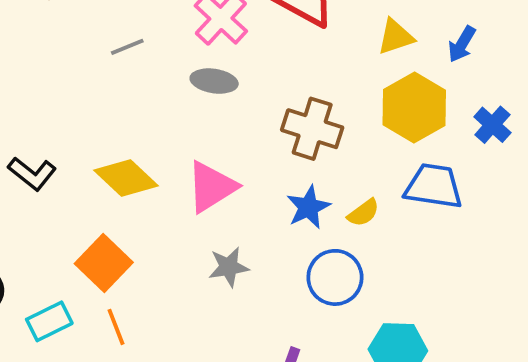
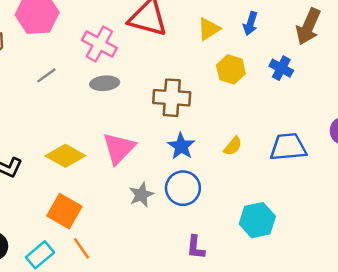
yellow hexagon: (414, 108) -> (231, 69), size x0.7
blue trapezoid: (434, 186) -> (288, 147), moved
yellow semicircle: (363, 213) -> (233, 146), moved
blue circle: (335, 277) -> (183, 188), moved

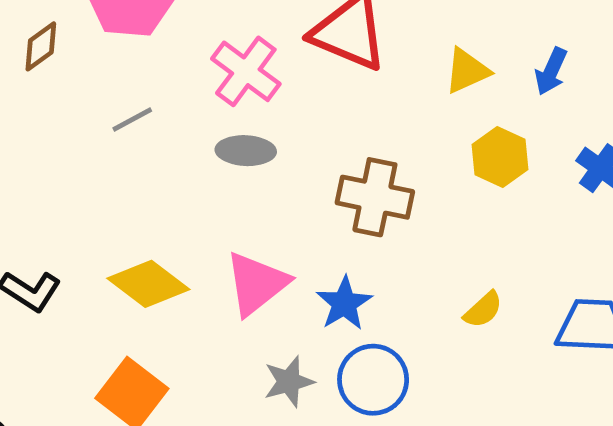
blue star: (181, 146) -> (344, 303), moved

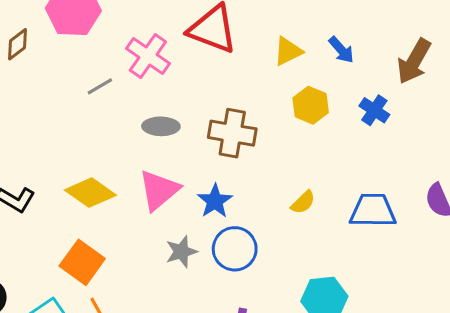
blue arrow: (551, 71) -> (341, 50), turned -64
gray line: (132, 119) -> (100, 86), moved
gray ellipse: (246, 151) -> (161, 126), moved

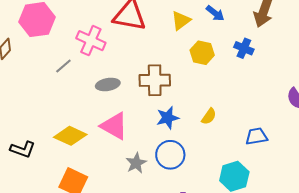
pink triangle: (159, 190) -> (114, 126), turned -40
blue star: (215, 201) -> (168, 118), moved, turned 30
blue trapezoid: (373, 211) -> (256, 136), moved, size x0.7

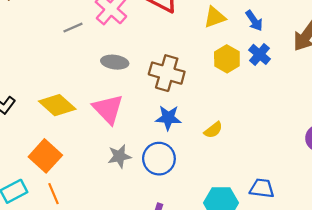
blue cross: (244, 48) -> (260, 54), moved
blue trapezoid: (256, 136) -> (262, 188), moved

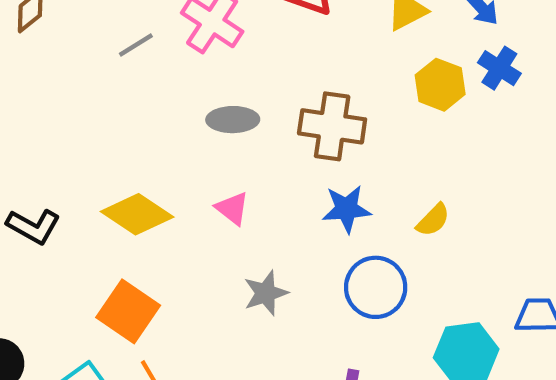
gray line: (73, 28) -> (136, 45), moved
pink triangle: (108, 109) -> (232, 208), size x0.6
blue circle: (159, 159) -> (376, 287), moved

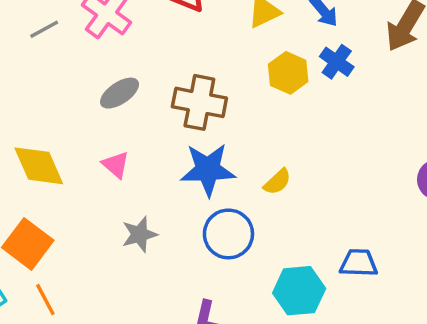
gray ellipse: (233, 120) -> (120, 93), turned -36
blue star: (346, 209) -> (208, 170), size x1.4
yellow diamond: (137, 214) -> (39, 166), turned 30

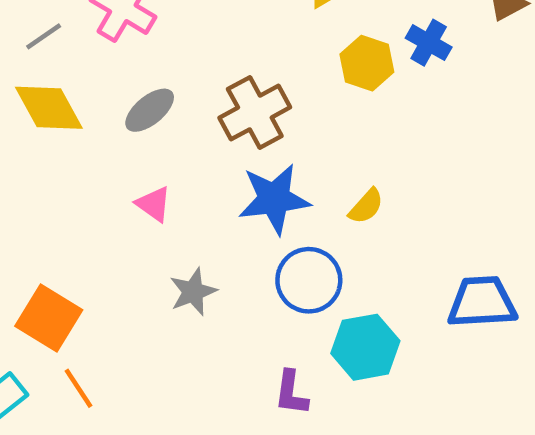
brown cross: (199, 102) -> (255, 112), turned -34
yellow diamond: (39, 166) -> (49, 108), moved
blue trapezoid: (359, 263) -> (482, 302), size x1.4
cyan hexagon: (299, 291) -> (365, 347), moved

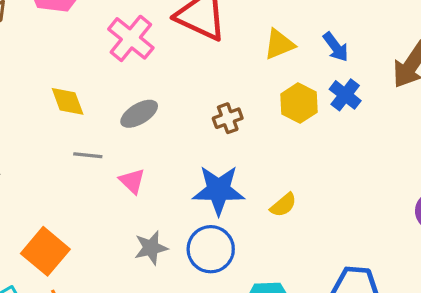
gray line: (44, 36) -> (88, 155), moved, turned 32
yellow diamond: (49, 108) -> (68, 101), size x0.7
brown cross: (255, 112) -> (228, 118), moved, size x0.6
blue circle: (309, 280) -> (211, 249), moved

